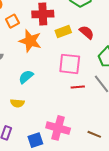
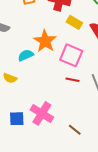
yellow rectangle: (63, 31) -> (74, 22), turned 35
orange star: (30, 41) -> (45, 41), moved

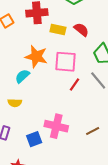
red line: (72, 80) -> (74, 84), turned -48
brown line: (75, 130) -> (93, 131), turned -48

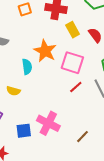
yellow rectangle: (58, 29) -> (73, 30), turned 35
cyan semicircle: (22, 76) -> (27, 67), turned 112
brown line: (93, 131) -> (83, 137), turned -32

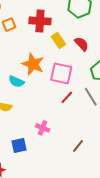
cyan semicircle: (27, 67) -> (16, 82), turned 126
pink cross: (48, 123) -> (43, 128), moved, size x0.6

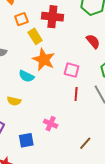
yellow rectangle: (58, 40) -> (35, 36), moved
pink square: (61, 73) -> (72, 70), size x0.7
red line: (67, 97) -> (76, 94), turned -40

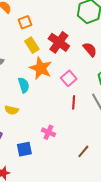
red cross: (52, 17) -> (59, 42), moved, turned 30
orange square: (21, 19) -> (25, 22), moved
pink square: (72, 70) -> (69, 78), turned 35
cyan semicircle: (26, 76) -> (24, 85), turned -133

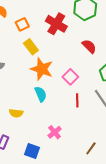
red cross: (59, 42) -> (56, 24), moved
cyan semicircle: (24, 85) -> (41, 94), moved
pink cross: (48, 132) -> (55, 132), turned 32
blue square: (24, 149) -> (32, 151), turned 35

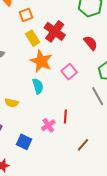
red cross: (56, 24) -> (55, 31), moved
red line: (77, 100) -> (65, 117), moved

